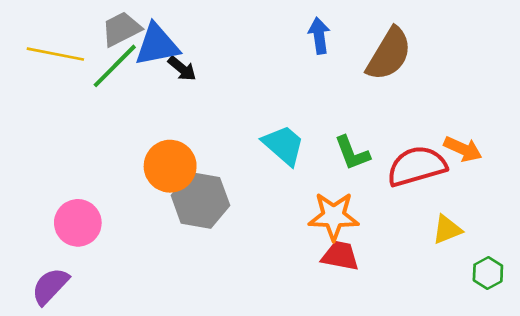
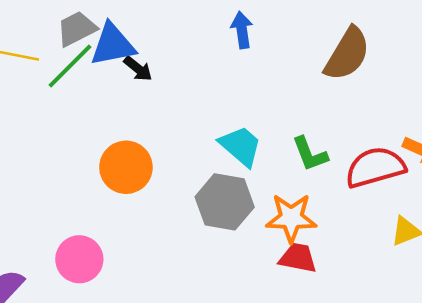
blue arrow: (319, 36) -> (242, 30), moved
gray hexagon: (200, 200) -> (225, 202), moved
pink circle: (78, 223) -> (79, 259), moved

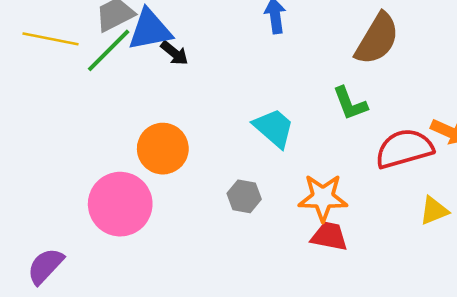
green L-shape: (310, 154) -> (350, 103), moved
gray hexagon: (225, 202) -> (244, 196), moved, size x0.6
pink circle: (79, 259) -> (120, 204), moved, size x1.4

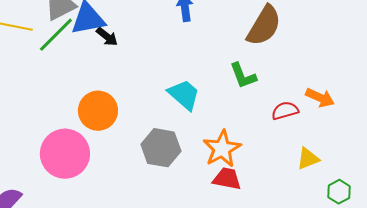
red semicircle: (404, 149) -> (285, 111), size x0.6
gray hexagon: (244, 196) -> (161, 148), size x1.5
orange star: (323, 198) -> (222, 149), turned -30

